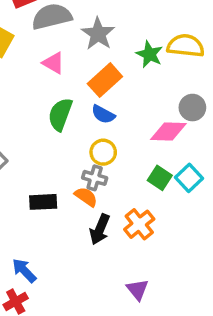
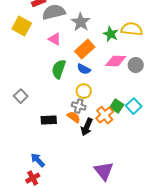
pink diamond: (168, 132) -> (116, 61), moved
orange cross: (139, 224) -> (105, 115), moved
black arrow: (100, 229) -> (87, 127), moved
purple triangle: (137, 289) -> (104, 171), size x1.5

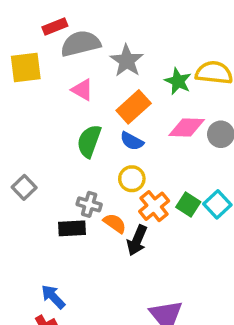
yellow square: (22, 26) -> (26, 68), turned -36
gray cross: (79, 106) -> (89, 204), moved
orange cross: (105, 115) -> (154, 206), moved

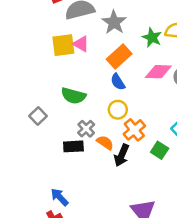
yellow square: (26, 68) -> (63, 45), moved
green semicircle: (89, 141) -> (73, 96), moved, turned -95
blue semicircle: (132, 141) -> (118, 82), turned 30
gray cross: (89, 204) -> (86, 129), turned 30
green square: (188, 204) -> (160, 150), moved

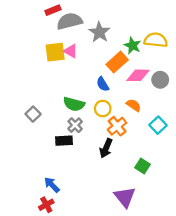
orange rectangle: (119, 56) -> (117, 62), moved
green semicircle: (73, 96) -> (74, 104), moved
orange semicircle: (105, 143) -> (134, 105), moved
green square: (160, 150) -> (142, 166), moved

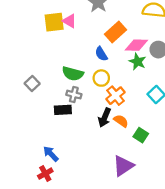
green star: (133, 46) -> (137, 62), moved
orange semicircle: (134, 105) -> (121, 121), moved
gray cross: (75, 125) -> (74, 95), turned -32
purple triangle: (125, 197) -> (123, 166), turned 35

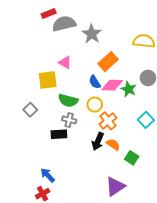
pink triangle: (69, 21) -> (65, 63), moved
yellow square: (54, 22) -> (48, 80), moved
pink diamond: (136, 45) -> (112, 85), moved

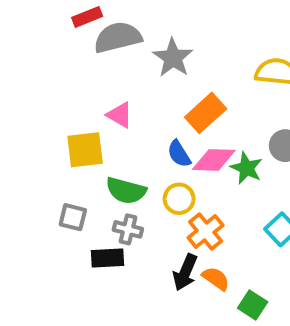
gray square: (30, 110) -> (73, 217), moved, turned -32

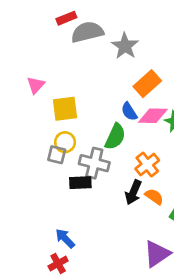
pink triangle: (120, 115) -> (36, 85), moved, turned 42
green semicircle: (126, 191) -> (115, 137), moved, turned -80
yellow circle: (179, 199) -> (65, 142), moved
gray cross: (128, 229) -> (94, 163), size x1.5

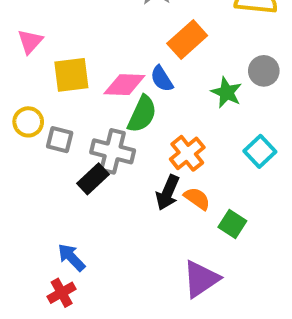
pink diamond: (153, 116) -> (124, 85), moved
yellow circle: (65, 142) -> (28, 122), moved
black rectangle: (80, 183) -> (93, 179), turned -40

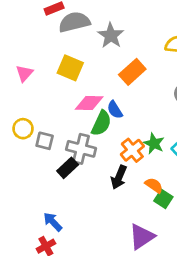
yellow square: (71, 75) -> (70, 68), moved, turned 30
blue semicircle: (162, 79) -> (115, 110), moved
green star: (226, 92) -> (154, 143), moved
orange semicircle: (197, 198) -> (154, 185), moved

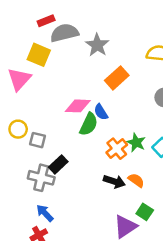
yellow square: (70, 68) -> (39, 55), moved
pink triangle: (24, 73) -> (19, 79), size x1.5
gray cross: (81, 149) -> (41, 178), moved
black arrow: (119, 177) -> (114, 181), moved, turned -95
green square: (163, 199) -> (145, 212), moved

